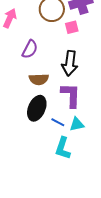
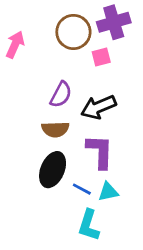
purple semicircle: (30, 49) -> (61, 95), moved
black arrow: (70, 63) -> (98, 107), turned 60

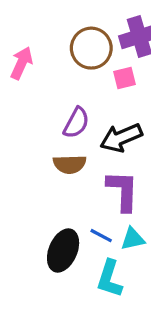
black ellipse: (53, 170) -> (63, 250), moved

